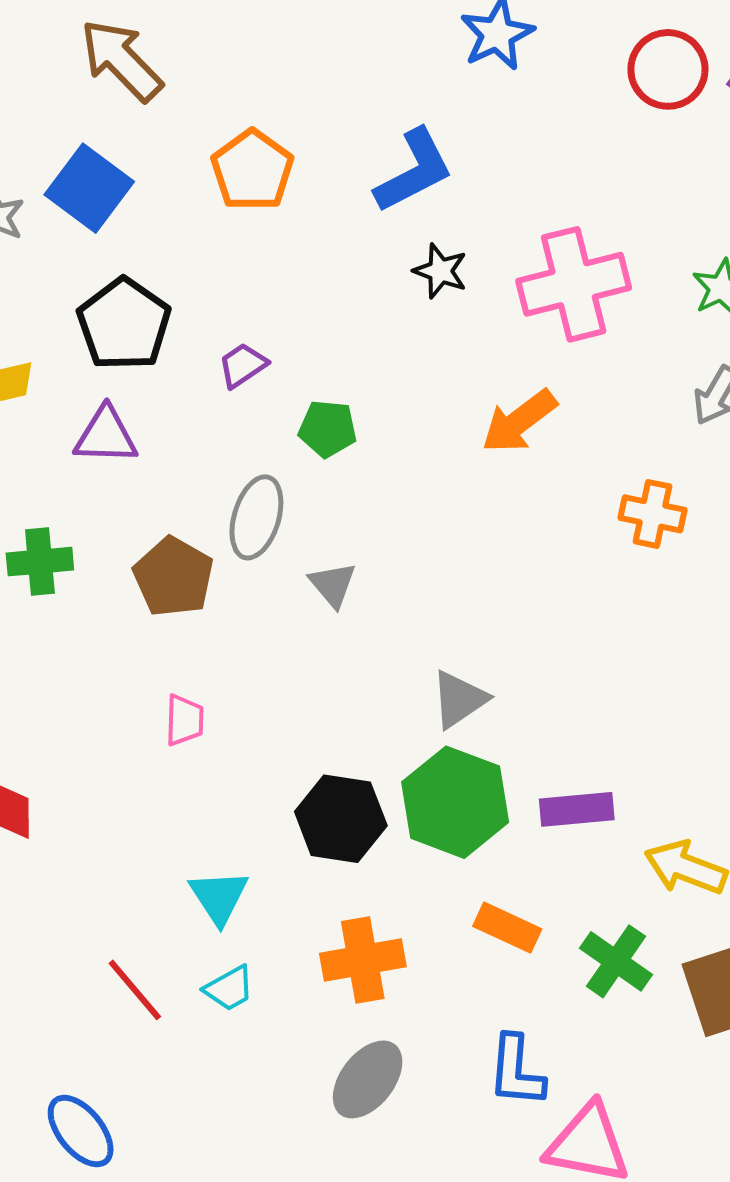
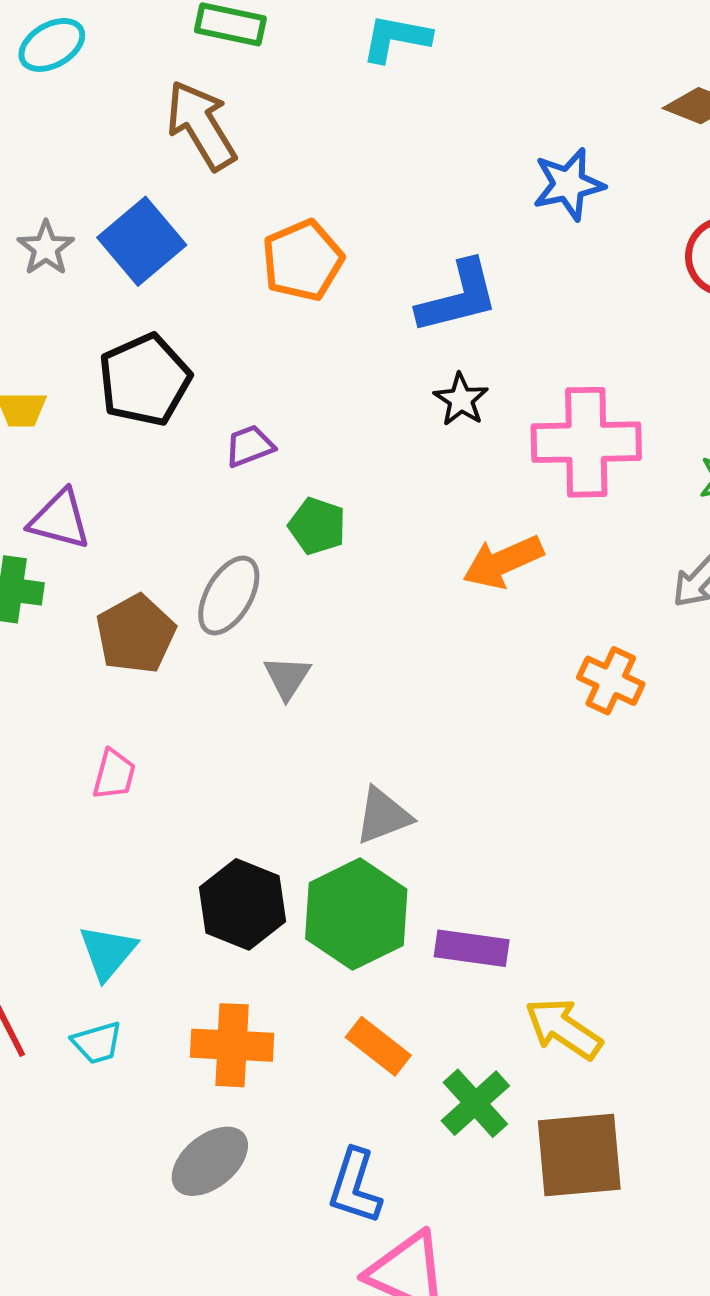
purple triangle: (106, 436) -> (60, 520), moved

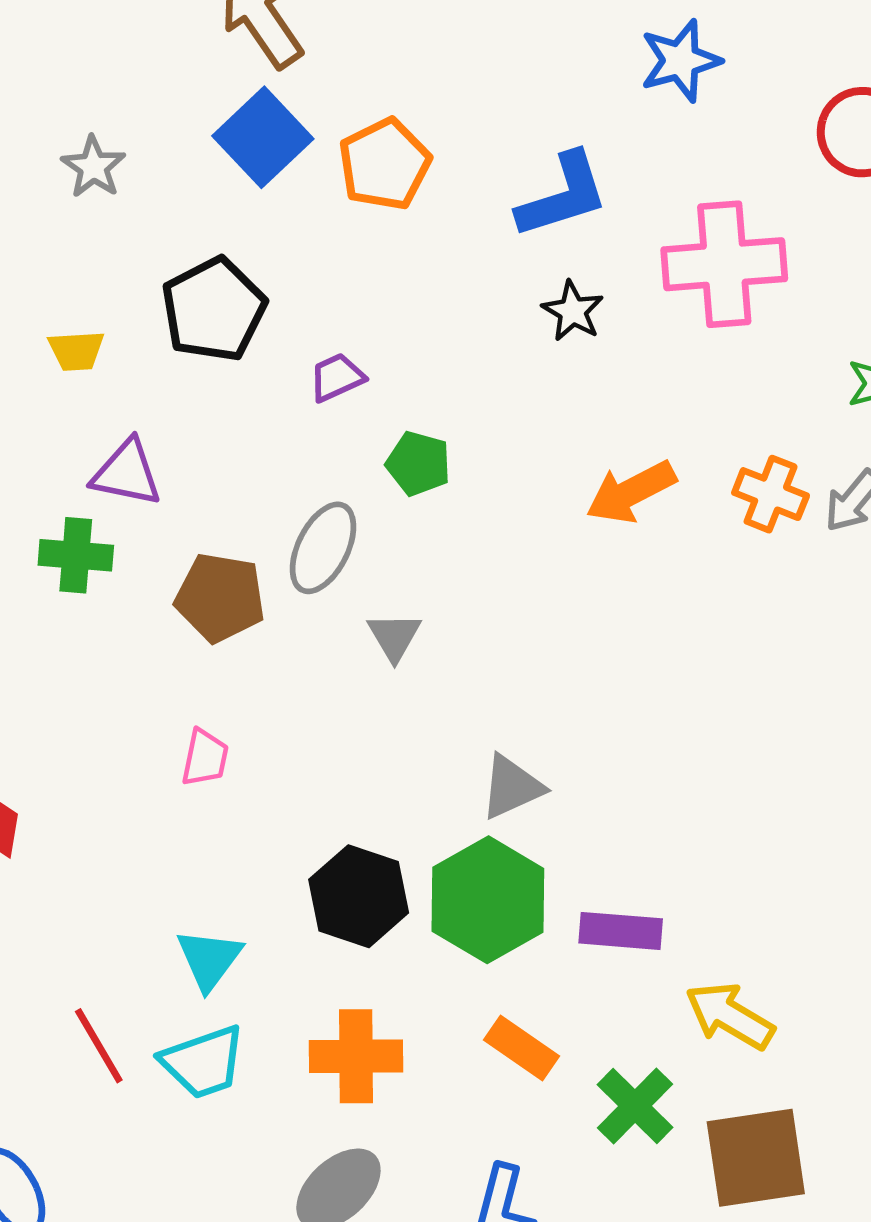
blue square: (142, 241) -> (263, 137), moved
pink cross: (586, 442) -> (724, 264), moved
brown pentagon: (136, 634) -> (220, 598), turned -30
orange cross: (611, 681) -> (771, 494), moved
cyan trapezoid: (97, 1043) -> (203, 1062), size x1.5

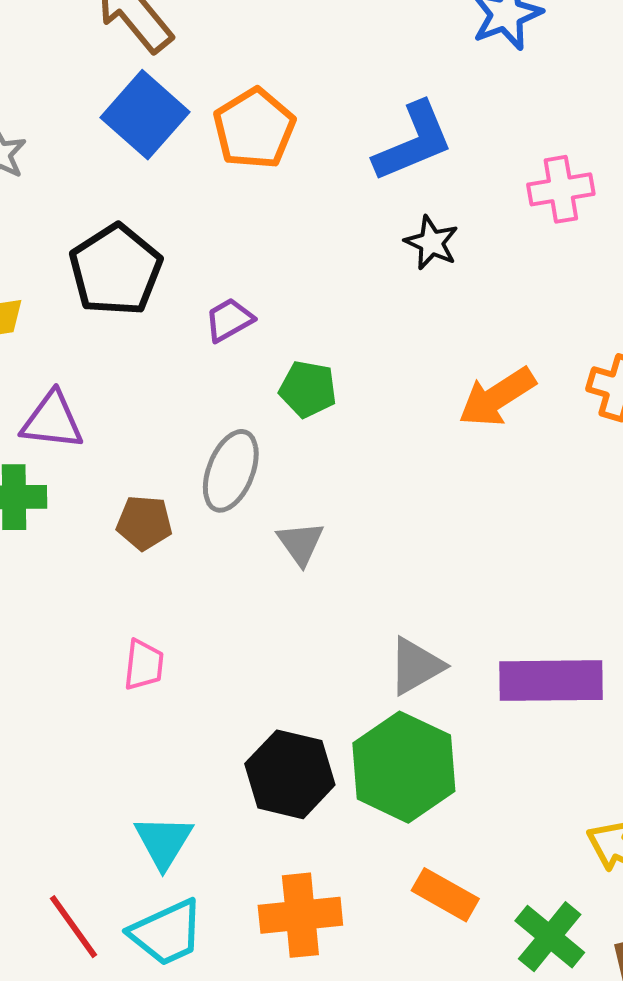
pink cross: (724, 264) -> (561, 189), size x0.6
brown pentagon: (220, 598) -> (144, 523), size x0.7
purple rectangle: (621, 931) -> (551, 681), moved, size x1.4

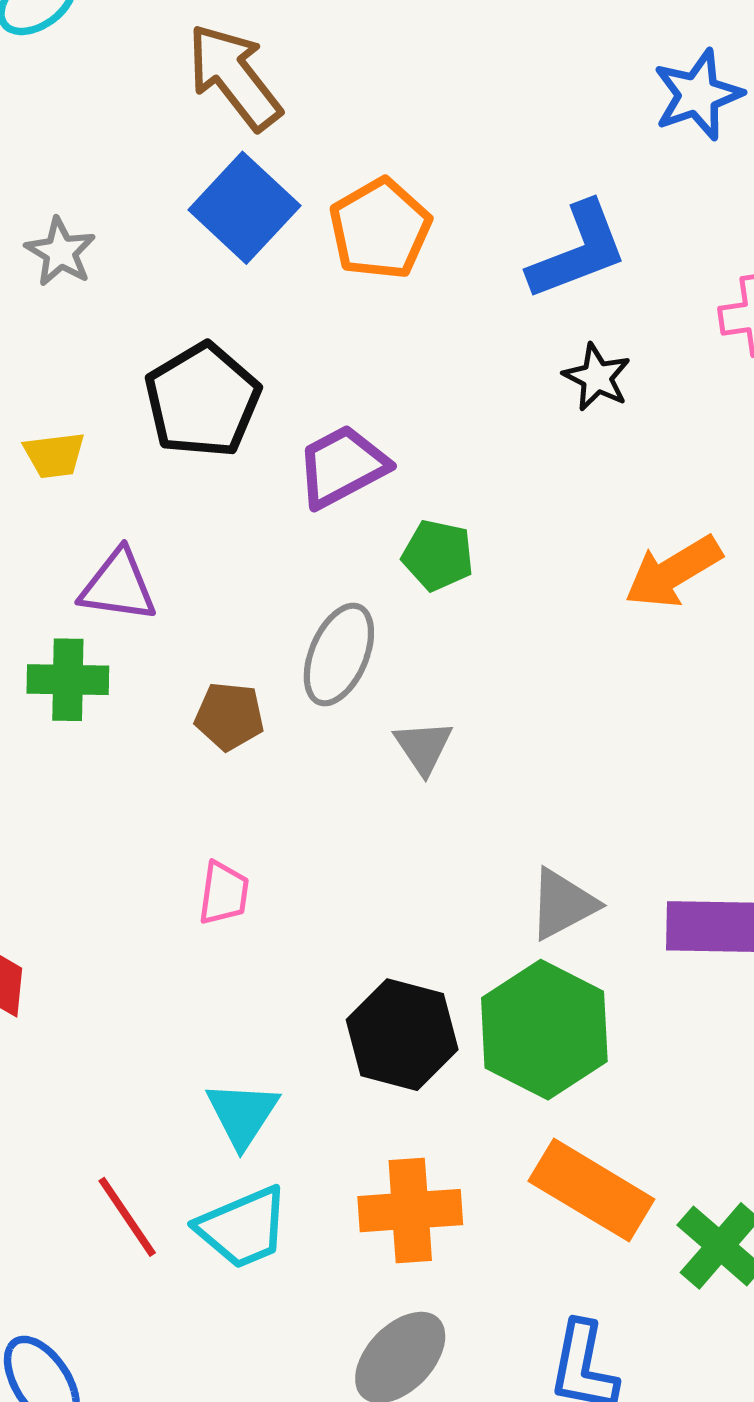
purple trapezoid: (229, 320) -> (342, 466), size x1.5
orange rectangle: (445, 895) -> (591, 1190), size x1.5

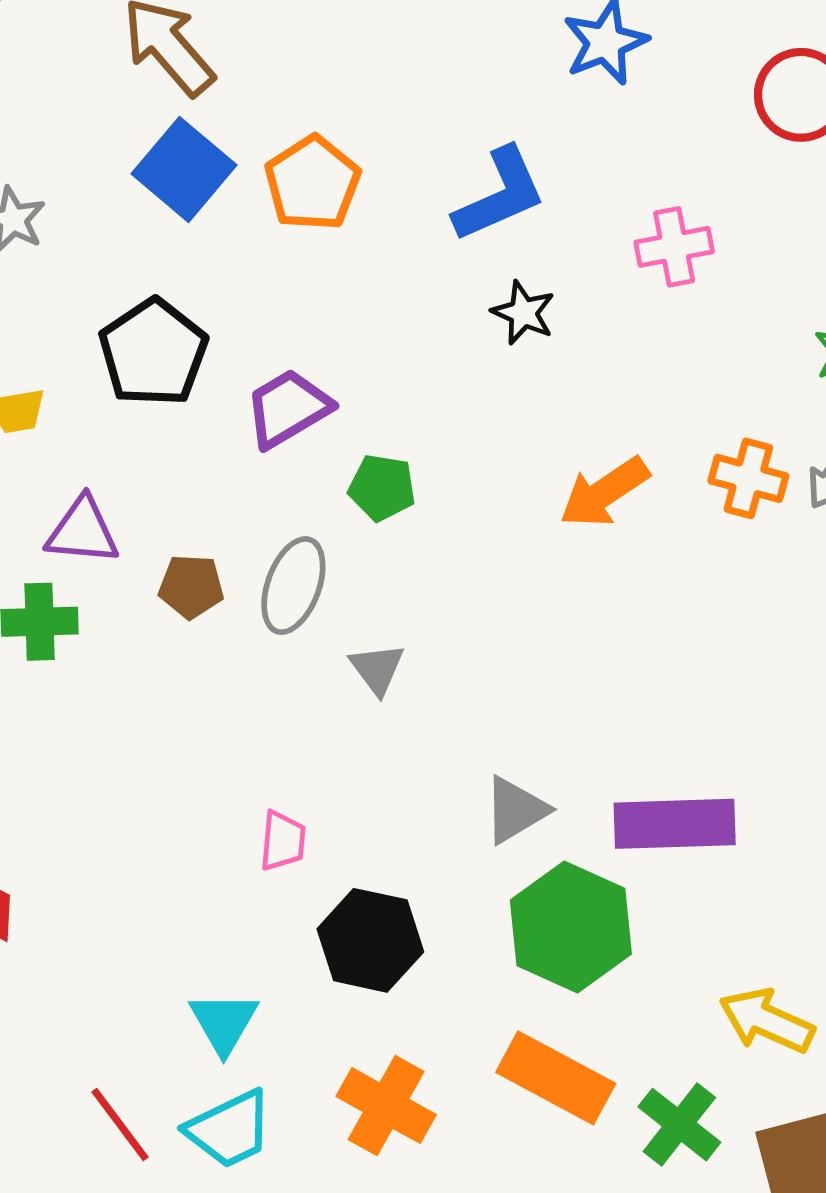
brown pentagon: (229, 716) -> (191, 586), moved
pink trapezoid: (224, 893) -> (283, 841), moved
green hexagon: (544, 1030) -> (571, 927), moved
orange cross: (410, 1211) -> (386, 1106), turned 36

